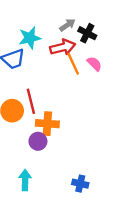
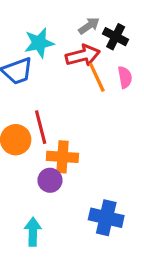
pink semicircle: (94, 64) -> (125, 77), turned 35
blue cross: (80, 184) -> (106, 218), moved, size x1.5

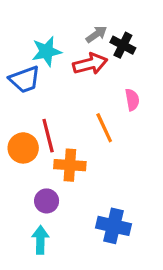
orange line: (97, 77) -> (104, 128), moved
pink semicircle: (125, 77) -> (132, 100), moved
purple circle: (50, 180) -> (47, 201), moved

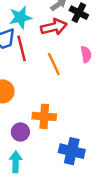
orange line: (104, 128) -> (54, 64), moved
red line: (48, 136) -> (22, 48), moved
orange cross: (70, 165) -> (44, 116), moved

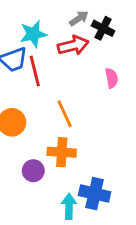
orange line: (54, 64) -> (65, 114), moved
cyan arrow: (16, 162) -> (69, 206), moved

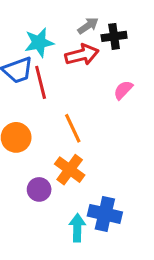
black cross: (103, 28) -> (114, 36), turned -35
pink semicircle: (112, 78) -> (123, 90), turned -126
orange cross: (62, 152) -> (70, 170), turned 32

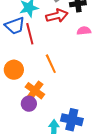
pink semicircle: (123, 90) -> (84, 31), moved, turned 40
orange cross: (70, 170) -> (35, 91), moved

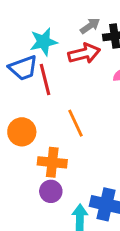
orange cross: (35, 91) -> (52, 162), turned -30
purple circle: (29, 104) -> (51, 191), moved

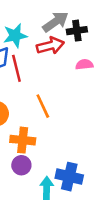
gray arrow: (90, 26) -> (55, 22), size x1.5

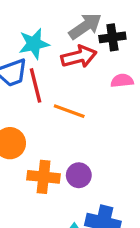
orange line: (43, 106) -> (69, 111), moved, turned -45
purple circle: (21, 165) -> (79, 175), moved

